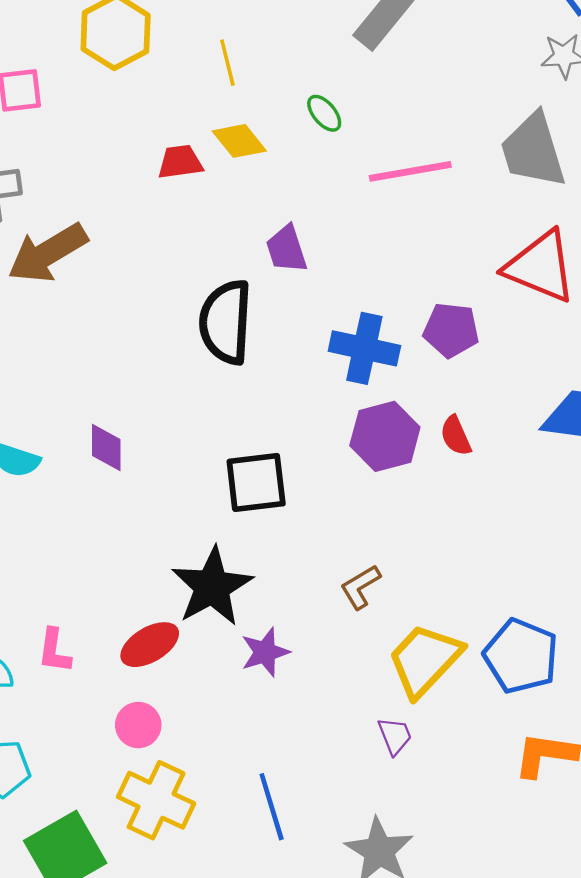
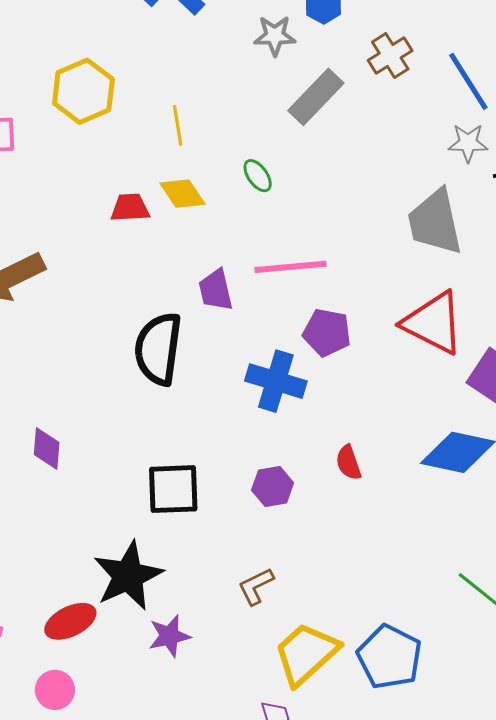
pink line: (410, 171) -> (291, 267), moved
purple pentagon: (451, 330) -> (327, 333), moved
purple hexagon: (385, 436) -> (273, 487), moved, size x0.7

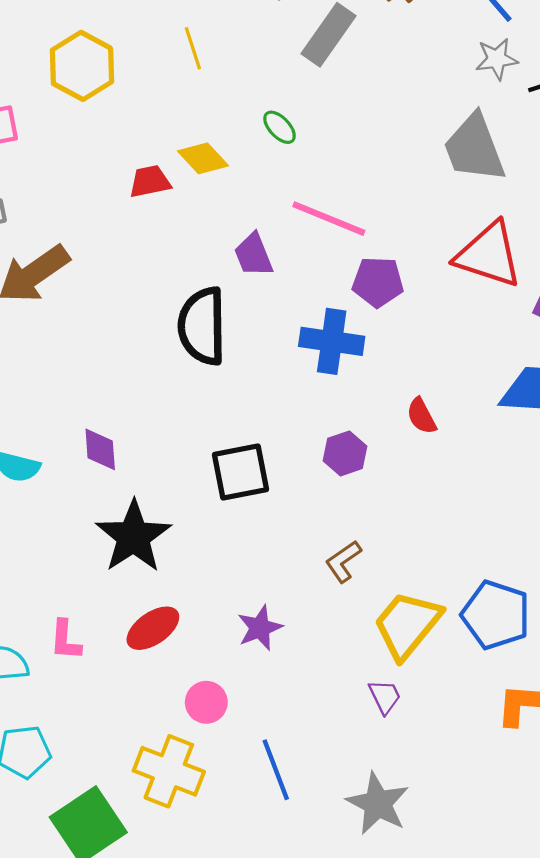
yellow line: (178, 125) -> (193, 48), moved
pink line: (291, 267) -> (329, 219), turned 36
black star: (128, 576) -> (133, 537), moved
pink circle: (55, 690) -> (206, 702), moved

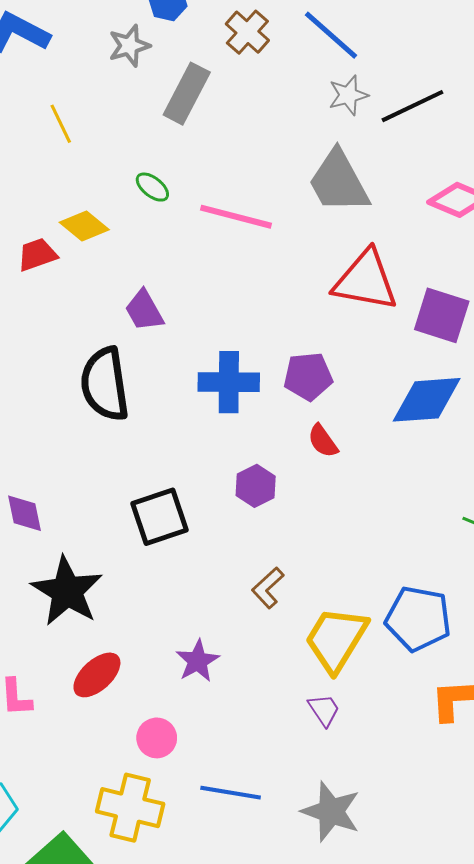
pink line: (329, 219) -> (236, 217), moved
purple pentagon: (378, 282) -> (308, 376), moved
blue line: (276, 770) -> (231, 793), turned -52

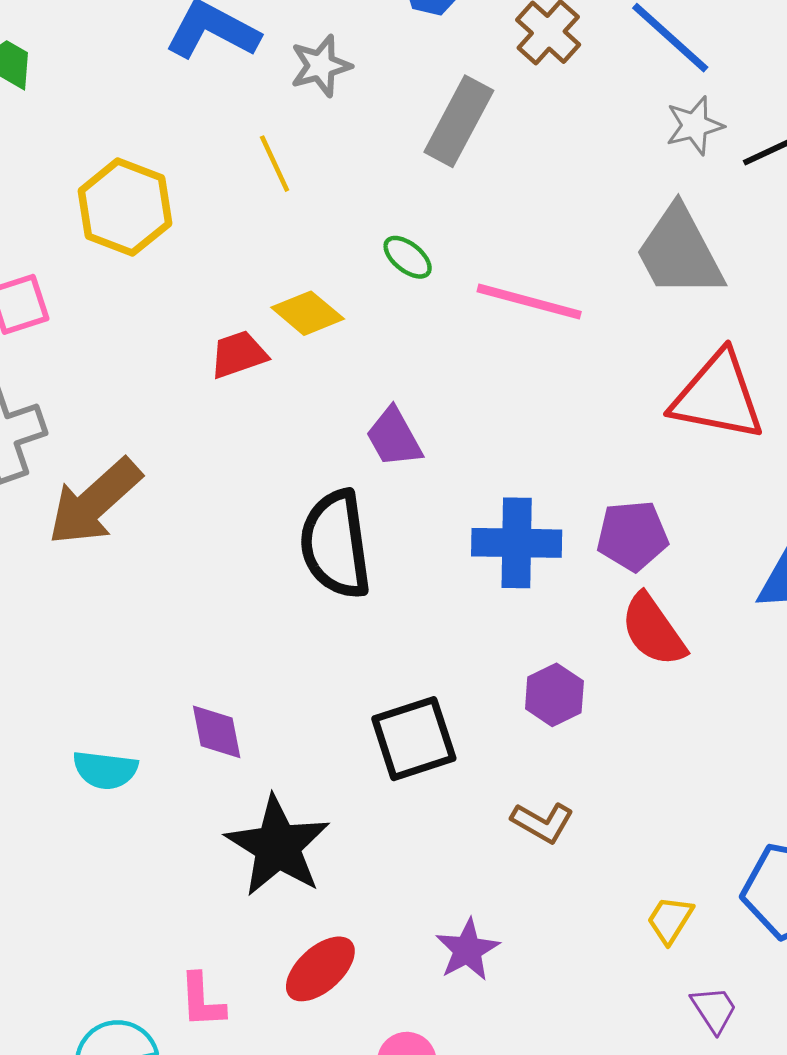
gray star: (129, 46) -> (321, 66), moved
red semicircle: (323, 441) -> (653, 630), size x1.5
brown L-shape: (268, 588) -> (542, 822), moved, turned -108
yellow trapezoid: (336, 639) -> (670, 920), size x0.5
purple trapezoid: (324, 710) -> (714, 1009), moved

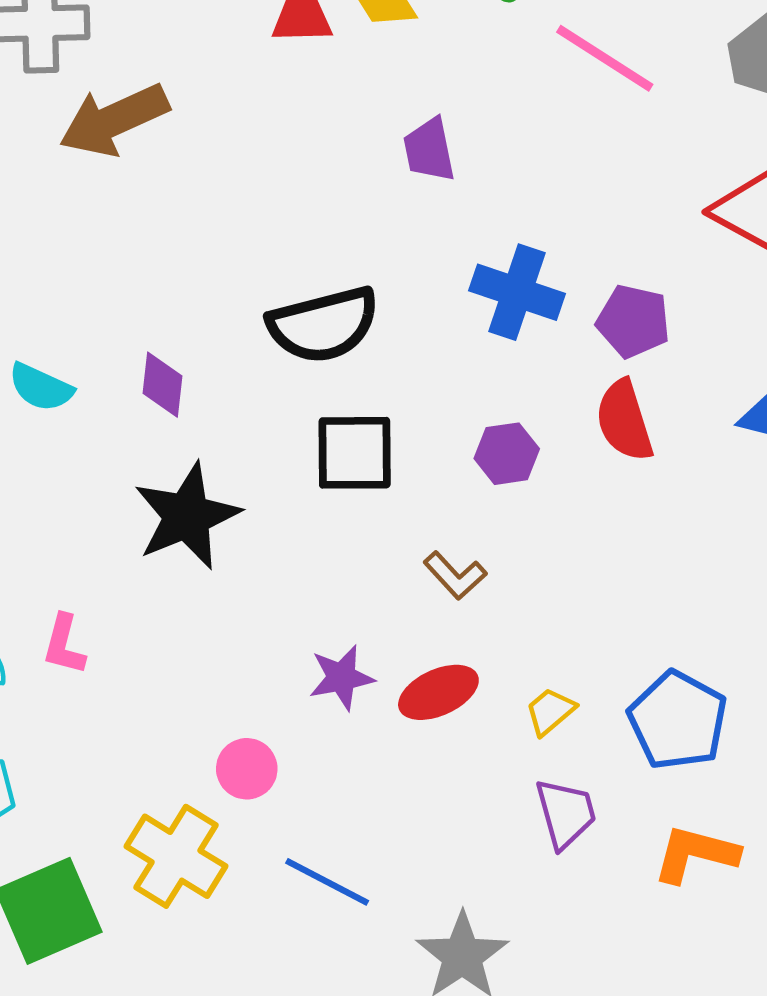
black semicircle: (336, 544) -> (323, 325), moved, turned -114
red ellipse: (320, 969) -> (438, 692), moved
purple trapezoid: (714, 1009) -> (566, 813), size x1.4

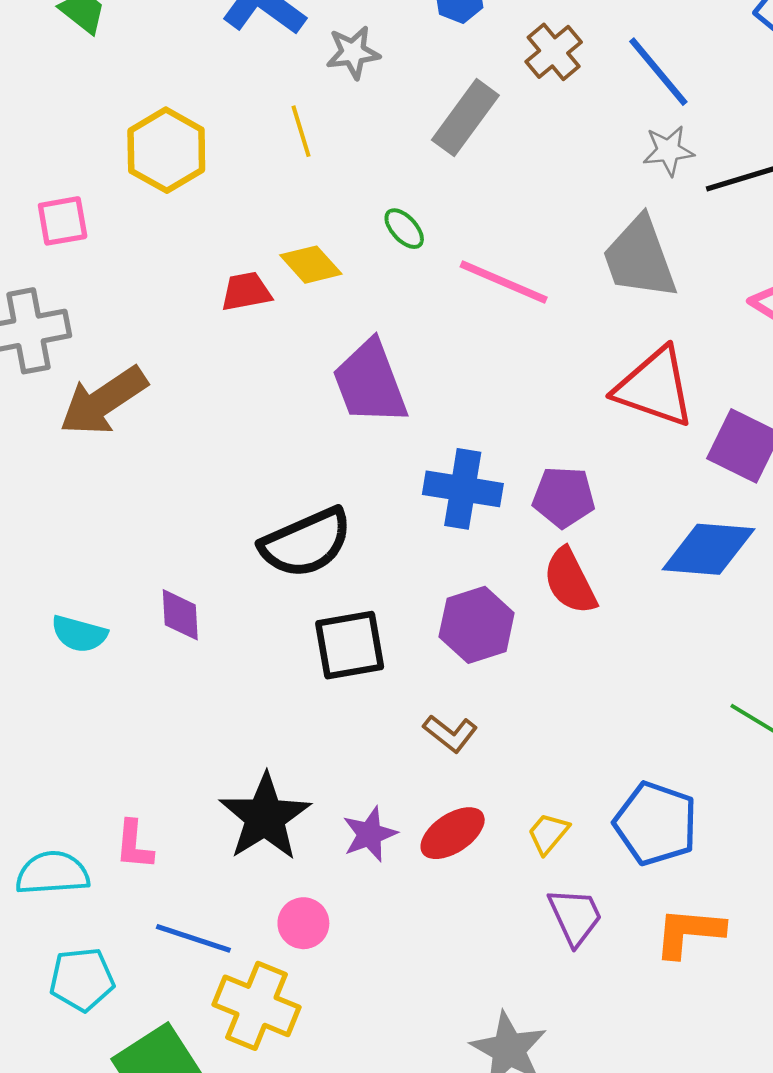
purple trapezoid: (429, 150) -> (370, 382), size x1.6
purple hexagon: (507, 454) -> (477, 625), size x1.4
black star: (187, 516) -> (265, 817), moved
blue line: (327, 882) -> (193, 938), moved

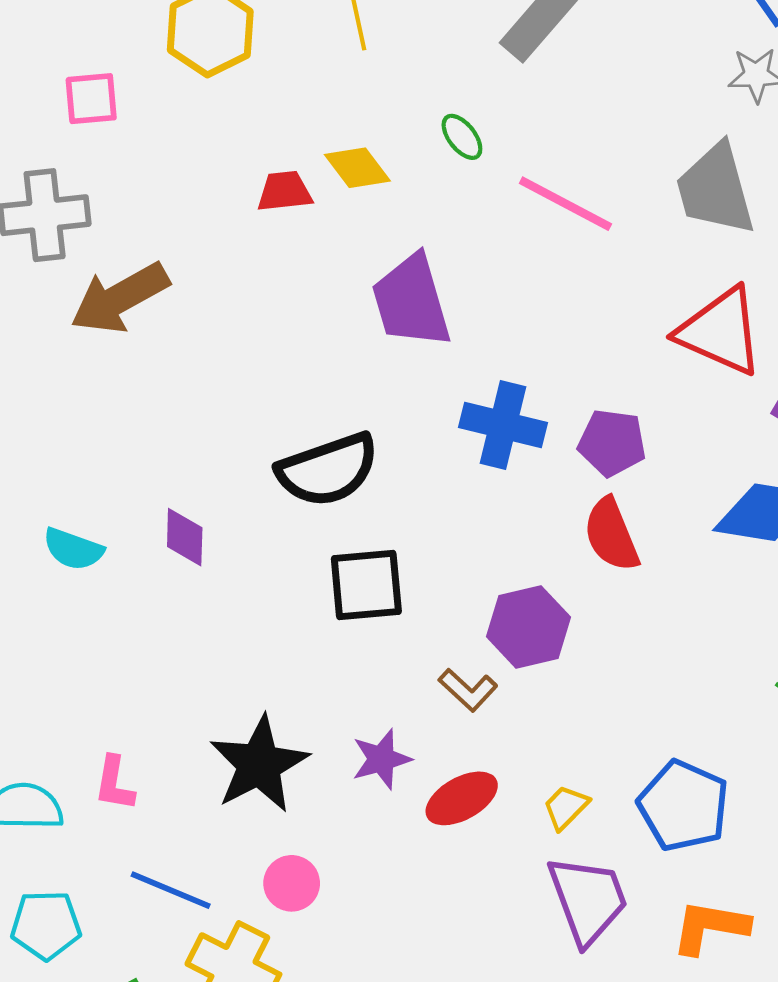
purple hexagon: (477, 625) -> (528, 627), moved
purple star: (370, 834) -> (381, 759), moved
purple trapezoid: (575, 916) -> (588, 900), size x1.4

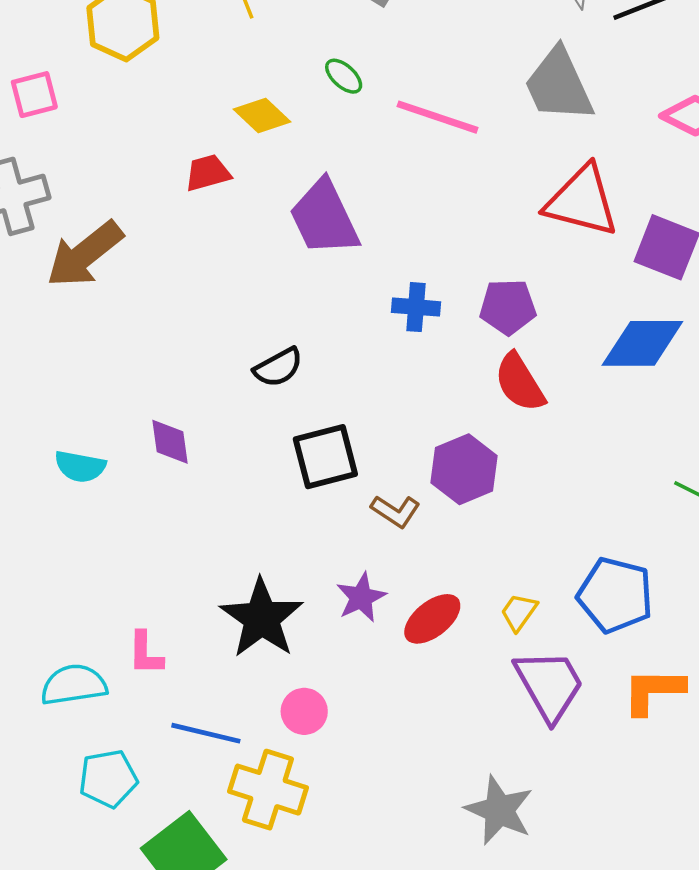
red trapezoid: (285, 191) -> (208, 173), moved
blue cross: (503, 425) -> (416, 307), size x0.7
black semicircle: (328, 470) -> (278, 367), size x0.6
brown L-shape: (468, 690) -> (396, 511), moved

